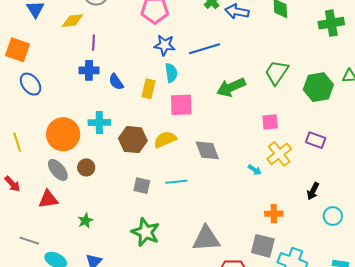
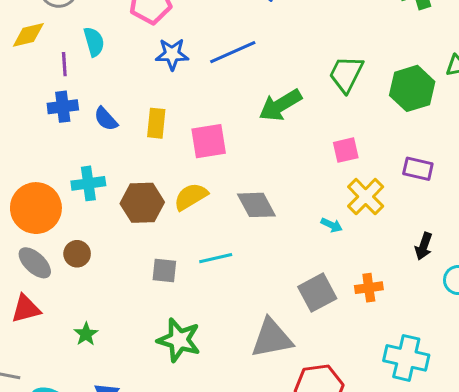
cyan semicircle: (171, 73) -> (94, 42), moved
gray square: (263, 246) -> (317, 293), moved, turned -35

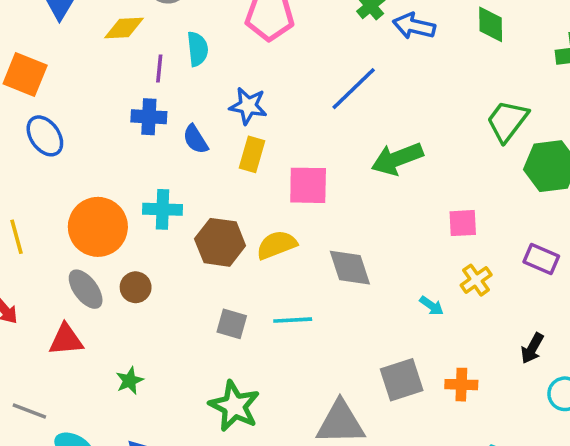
blue line: (233, 52) -> (354, 89), turned -30
blue star: (172, 54) -> (248, 106), moved
green trapezoid: (346, 74) -> (507, 121), moved
yellow cross: (366, 197) -> (476, 280), size x0.7

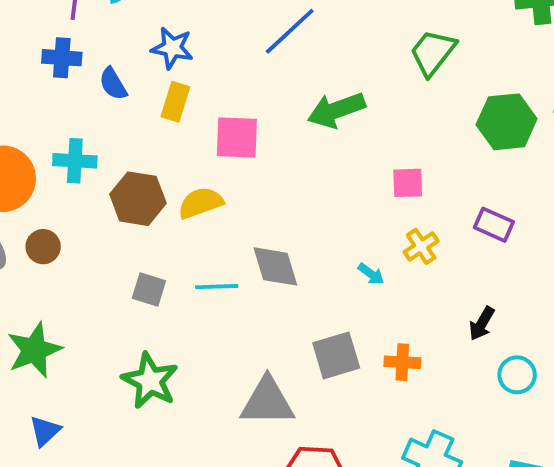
green trapezoid: (507, 121) -> (433, 52), moved
gray diamond: (350, 268) -> (275, 266), moved
green star: (130, 381) -> (34, 350), size x1.8

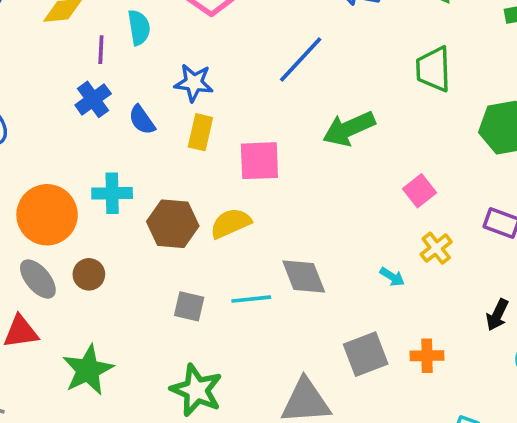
green trapezoid: (433, 52) -> (433, 69), turned -36
blue cross: (62, 58) -> (93, 99), turned -36
pink square: (408, 183) -> (419, 191), turned -32

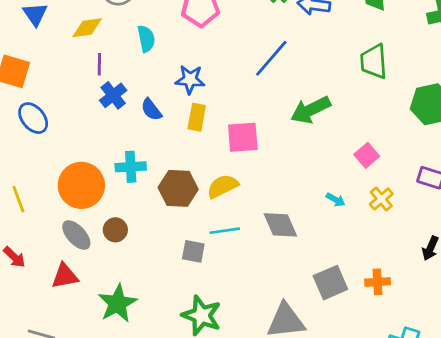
purple line: (101, 50) -> (99, 64), moved
cyan arrow: (392, 277) -> (336, 200), moved
cyan line: (251, 299) -> (225, 231), moved

